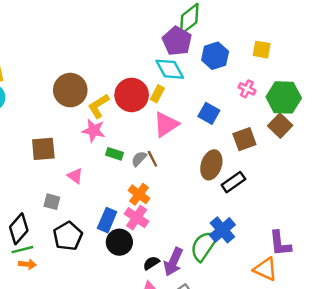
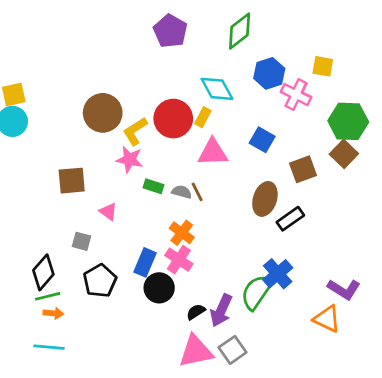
purple pentagon: (177, 41) -> (170, 31), moved
pink cross: (247, 89) -> (296, 95), moved, size x1.5
pink triangle: (166, 124) -> (213, 152), turned 32
gray semicircle: (139, 159) -> (182, 192), turned 63
purple L-shape: (280, 243) -> (344, 289), turned -52

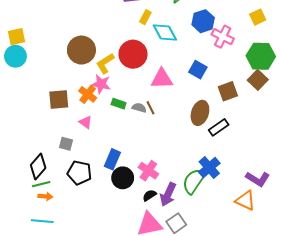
yellow square: (323, 66) -> (258, 17), moved, turned -35
yellow rectangle: (203, 117) -> (145, 17), moved
orange cross: (182, 233) -> (88, 94), moved
pink cross: (179, 260) -> (148, 171), moved
black pentagon: (100, 281) -> (79, 173), turned -30

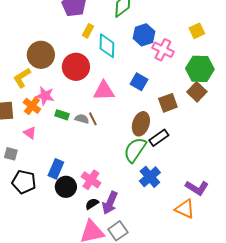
cyan diamond: (165, 32) -> (107, 46), turned 30
brown circle: (81, 50) -> (41, 55), moved
yellow L-shape: (105, 63) -> (22, 78), moved
green semicircle: (194, 181) -> (135, 150), moved

